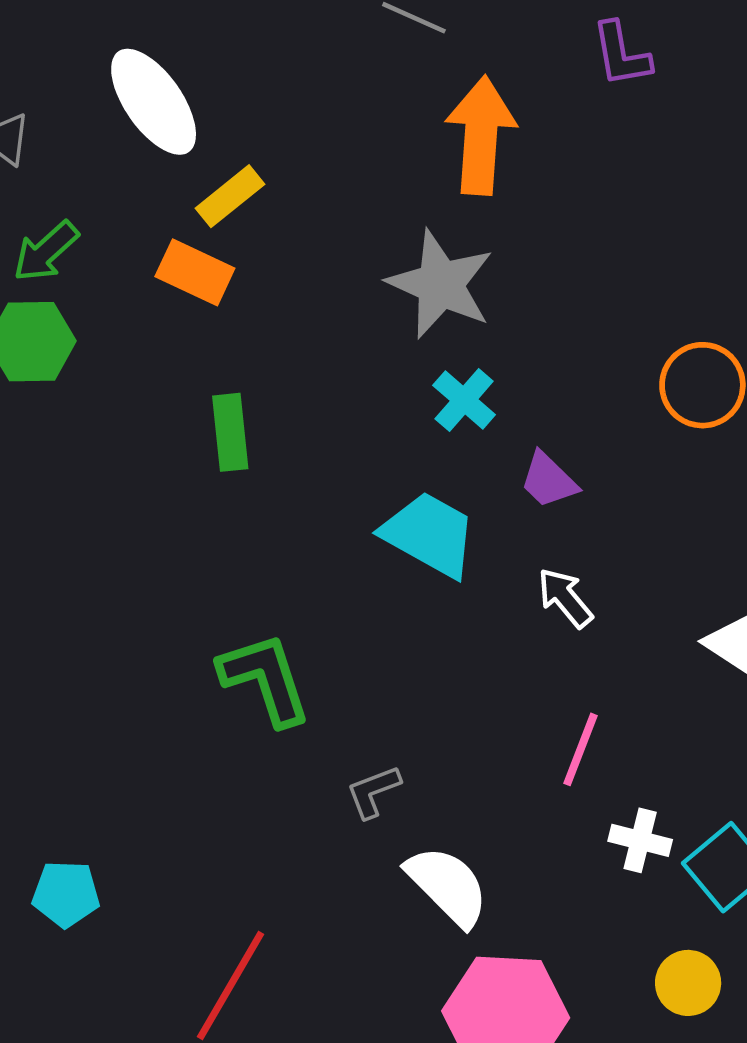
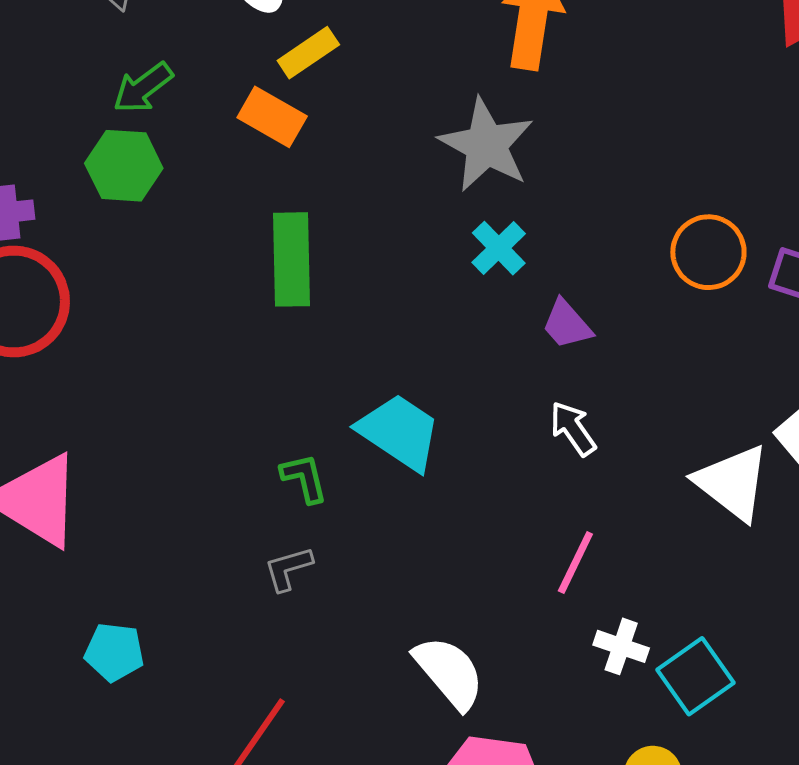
green rectangle: (230, 432) -> (291, 259), size x1.4
cyan trapezoid: (429, 534) -> (399, 432), moved
green L-shape: (265, 679) -> (304, 478), size x0.6
gray L-shape: (373, 792) -> (288, 569), moved

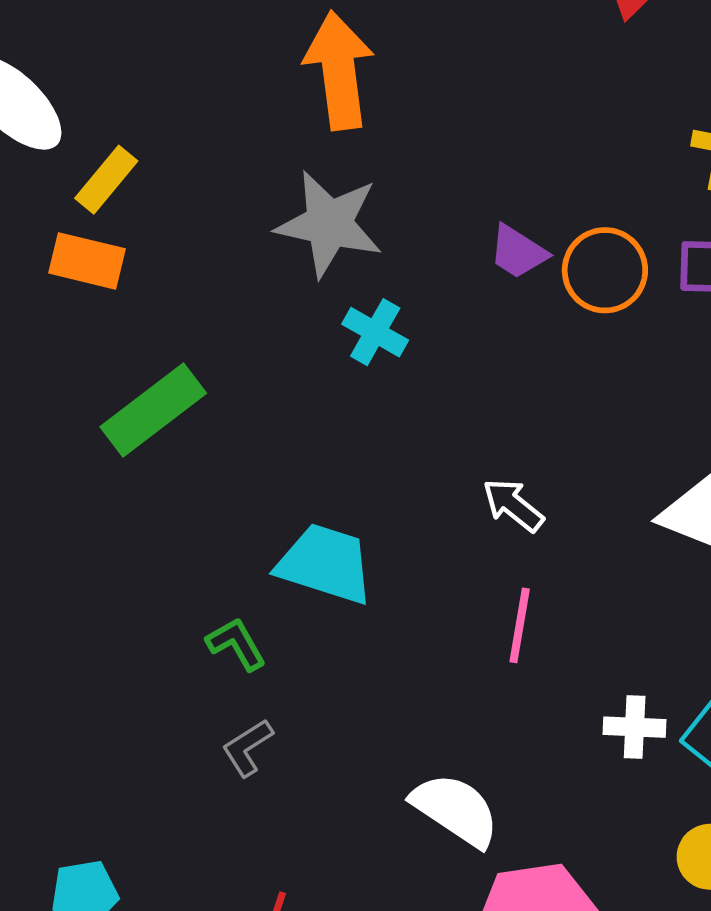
green rectangle: (291, 259) -> (153, 410), turned 70
purple trapezoid: (567, 324) -> (518, 252), moved
pink line: (575, 562) -> (520, 625), moved

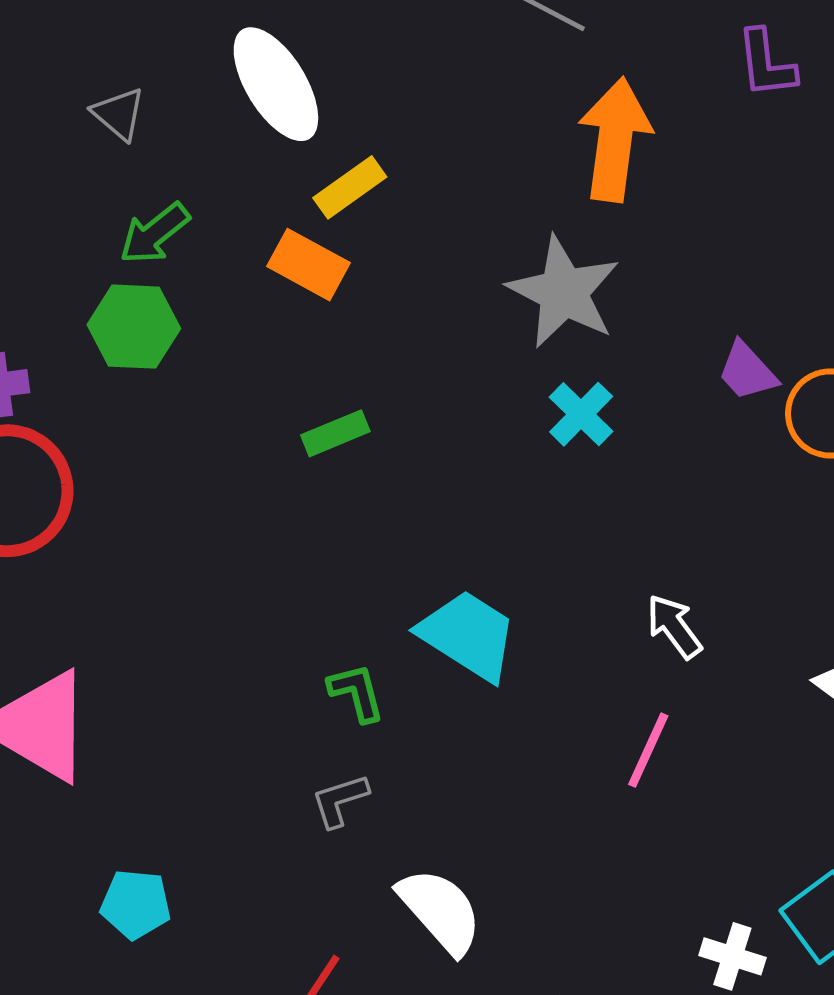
green rectangle: (153, 410) -> (335, 433), size x0.6
white cross: (635, 727) -> (732, 956), moved
white semicircle: (456, 810) -> (440, 911), moved

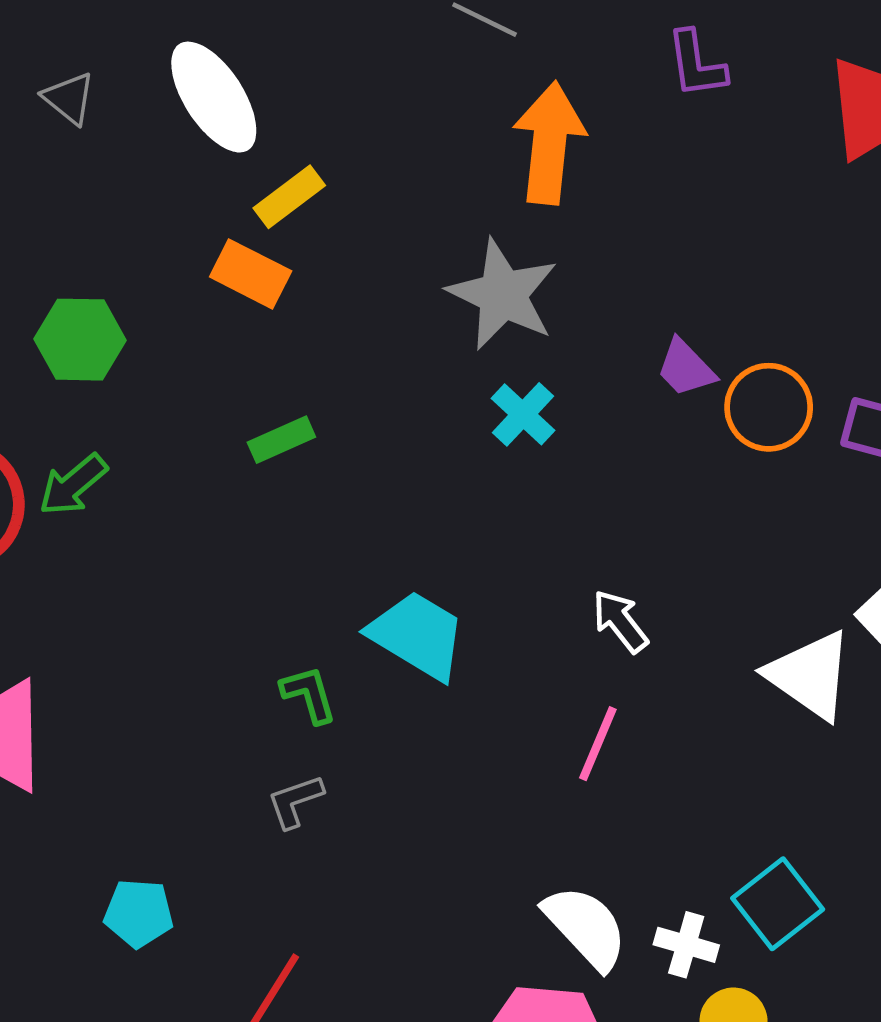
gray triangle: (119, 114) -> (69, 98), moved
green arrow: (154, 233) -> (73, 485), moved
cyan pentagon: (136, 904) -> (139, 913), moved
white semicircle: (440, 911) -> (586, 927), moved

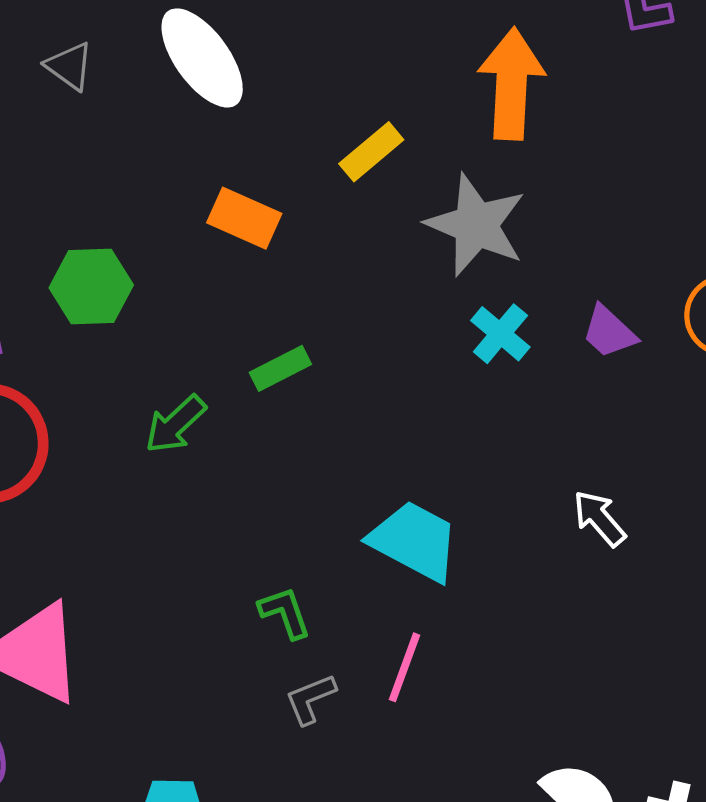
yellow rectangle: (289, 197) -> (371, 152), moved
purple trapezoid: (686, 368) -> (609, 332), moved
green arrow: (73, 485) -> (175, 424), moved
green L-shape: (309, 694) -> (285, 613), moved
pink line: (598, 744) -> (404, 667), moved

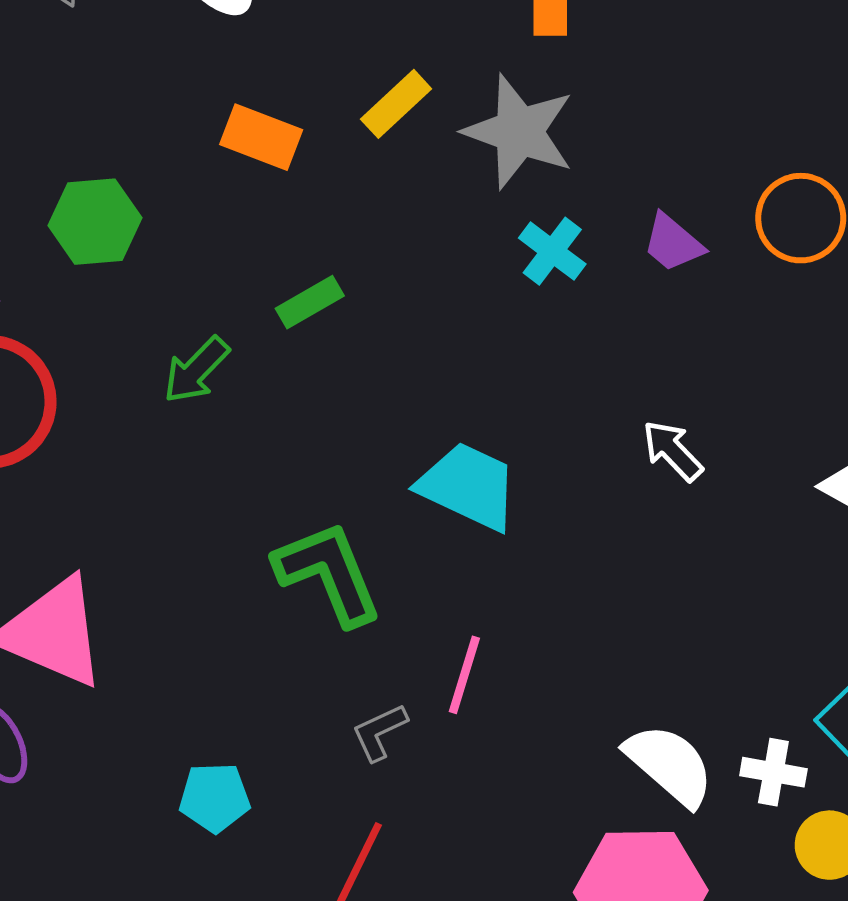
yellow rectangle: (371, 152) -> (396, 104), moved
green L-shape: (285, 613) -> (328, 573), size x1.8
pink line: (404, 667) -> (464, 675), moved
gray L-shape: (310, 699) -> (379, 732), moved

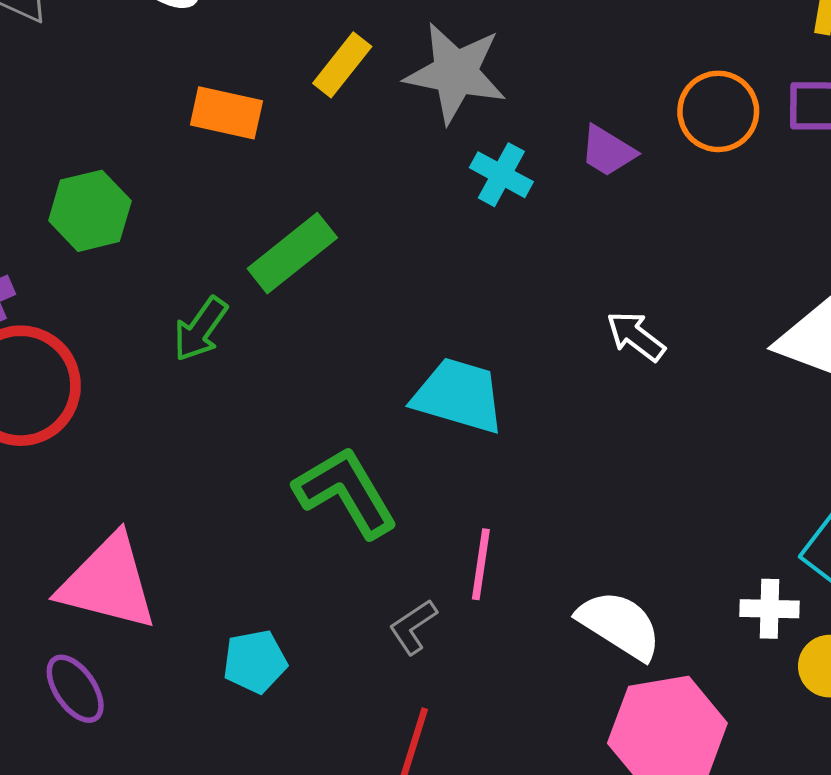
green rectangle: (310, 302) -> (292, 253), size x1.5
white semicircle: (670, 765) -> (620, 625), moved
cyan pentagon: (215, 797) -> (255, 662), moved

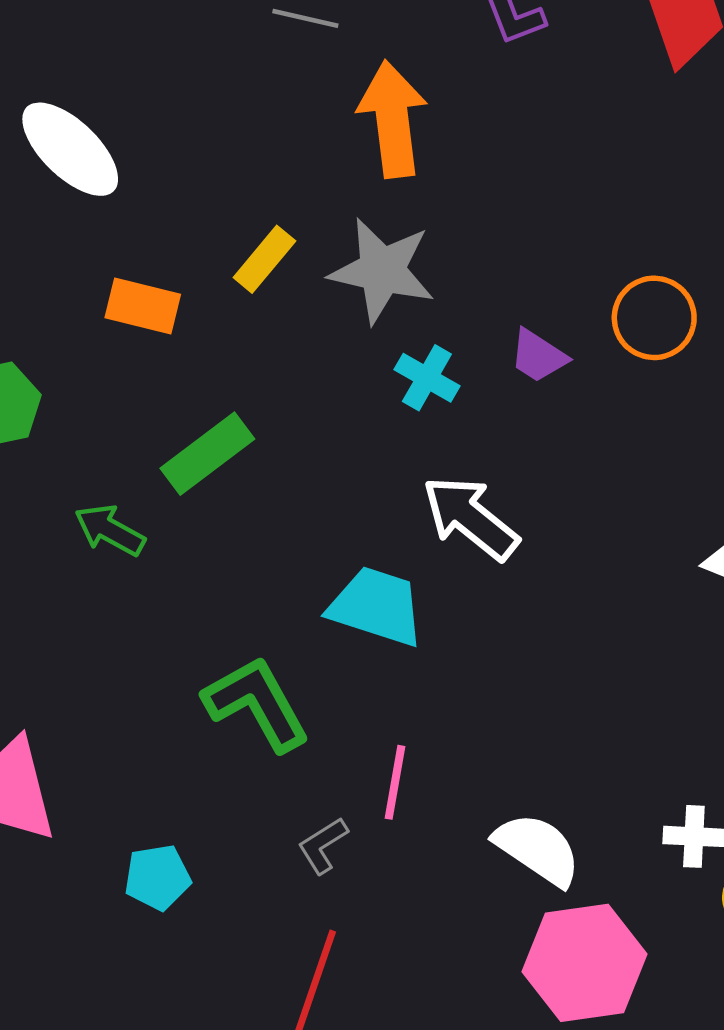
green arrow: (200, 329) -> (110, 530), turned 82
white arrow: (636, 336) -> (470, 518), moved, size x1.6

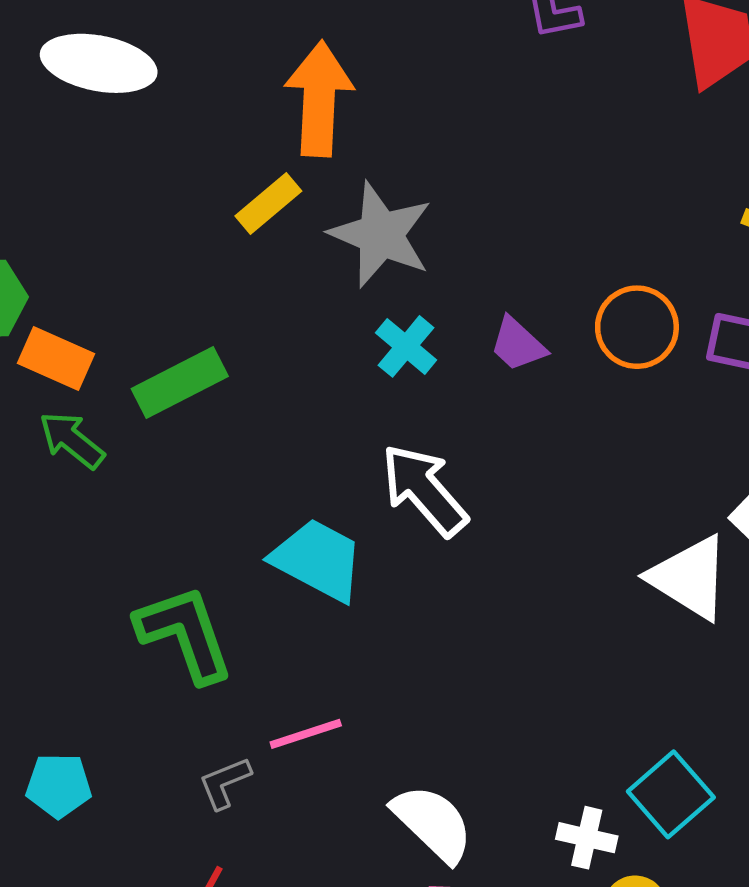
orange arrow: (393, 119) -> (319, 99), moved
white ellipse: (70, 149) -> (99, 63), turned -43
orange rectangle: (143, 306) -> (56, 359), moved
pink line: (395, 782) -> (306, 734), turned 52

